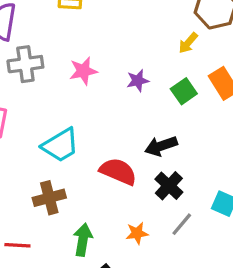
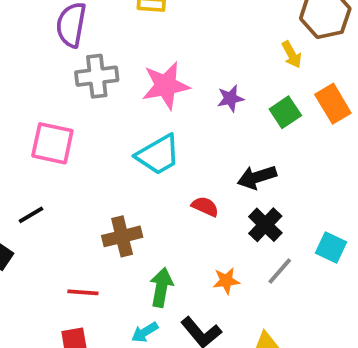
yellow arrow: (188, 43) -> (292, 55), turned -70
pink star: (83, 71) -> (166, 86), size x1.4
cyan trapezoid: (60, 145) -> (158, 155), moved
red semicircle: (118, 171) -> (205, 207), size x0.6

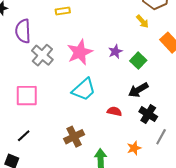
gray cross: (97, 76) -> (42, 55), turned -30
green square: (285, 112) -> (138, 61), moved

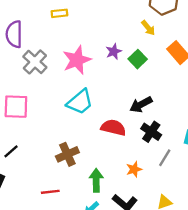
purple star: (115, 52) -> (114, 51), moved
green square: (138, 61) -> (138, 59), moved
red semicircle: (114, 111) -> (113, 128), size x1.5

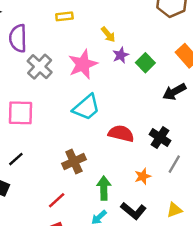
yellow arrow: (148, 28) -> (108, 34), moved
black arrow: (141, 104) -> (174, 92), moved
red line: (50, 192) -> (57, 200), turned -36

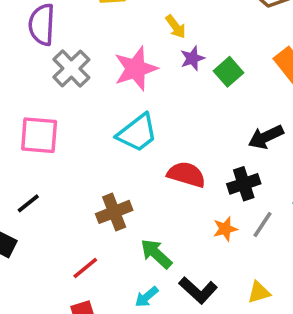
black arrow: (174, 92) -> (266, 137), moved
black cross: (160, 138) -> (244, 184), turned 35
orange star: (143, 176) -> (225, 229), moved
green arrow: (104, 188) -> (156, 254), turned -50

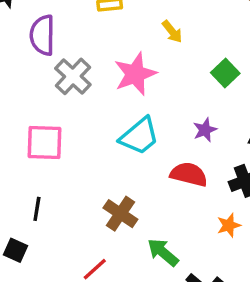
purple star: (192, 58) -> (205, 130), moved
black line: (28, 203) -> (37, 209), turned -40
brown cross: (114, 212) -> (120, 214), turned -32

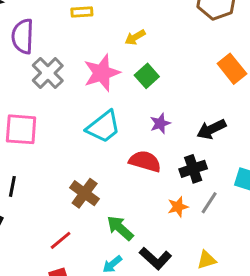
yellow arrow: (172, 32) -> (135, 37), turned 96
green square: (225, 73) -> (147, 76), moved

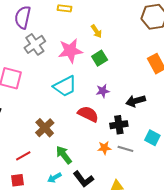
yellow arrow: (135, 37) -> (96, 31), turned -104
gray line: (209, 203) -> (125, 149), turned 63

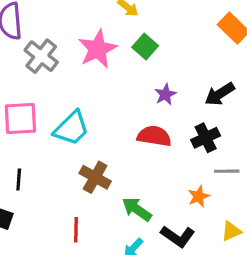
cyan trapezoid: (65, 86) -> (72, 128), moved
orange star: (104, 148) -> (199, 196), moved
red line: (23, 156) -> (76, 230), turned -42

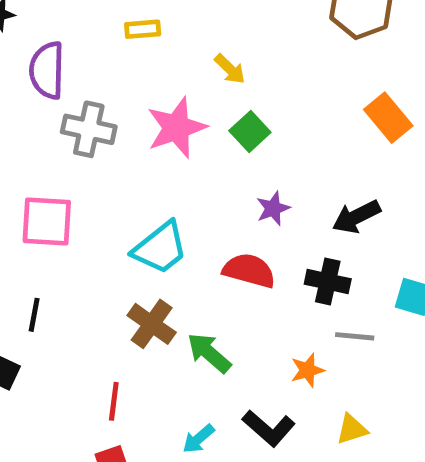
gray cross: (41, 56) -> (89, 129), turned -32
cyan trapezoid: (72, 128) -> (160, 248), moved
black cross: (206, 138) -> (328, 281), turned 32
green arrow: (137, 209) -> (209, 353), moved

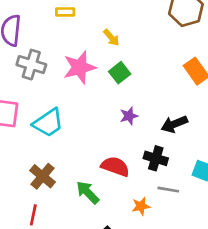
cyan trapezoid: (160, 248) -> (48, 123), moved
red semicircle: (249, 271) -> (115, 166), moved
brown cross: (152, 324) -> (43, 176), moved

